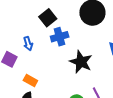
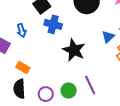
blue cross: (60, 37) -> (53, 24), turned 30

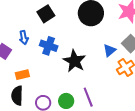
blue cross: (53, 24) -> (49, 46), moved
orange rectangle: (23, 67) -> (22, 75), turned -48

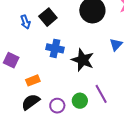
blue arrow: (24, 38) -> (25, 22), moved
black semicircle: (17, 96) -> (31, 102), turned 60

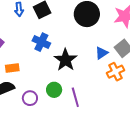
green circle: (80, 101) -> (54, 90), moved

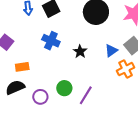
black star: (66, 60) -> (80, 52), moved, size x0.6
purple line: (75, 97) -> (86, 95), turned 48

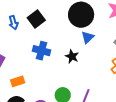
blue triangle: (111, 51) -> (88, 37), moved

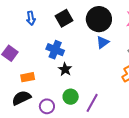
black square: (36, 19) -> (64, 18), moved
black star: (72, 56) -> (65, 69), moved

